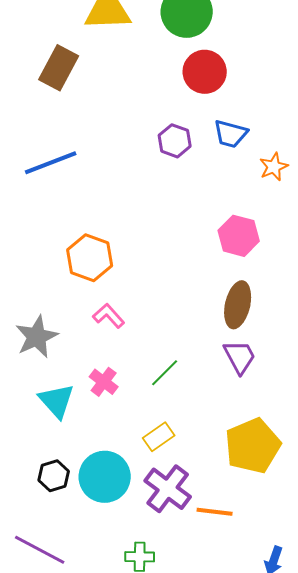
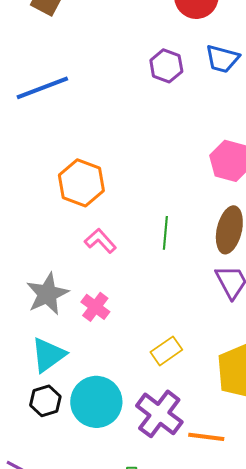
gray star: (37, 337) -> (47, 294), moved
green line: (165, 373) -> (165, 233), moved, turned -40
cyan triangle: (57, 401) -> (48, 355), moved, turned 36
yellow rectangle: (159, 437) -> (166, 351), moved

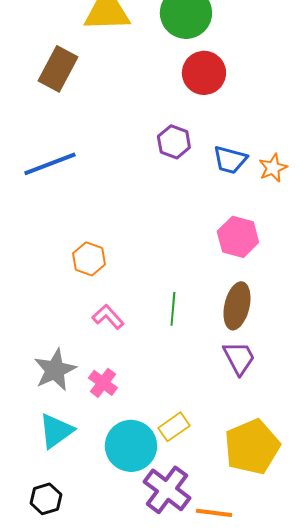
blue trapezoid: (222, 59) -> (230, 160), moved
orange hexagon: (81, 183) -> (89, 259), size x0.7
black hexagon: (45, 401) -> (46, 499), moved
cyan circle: (96, 402) -> (131, 446), moved

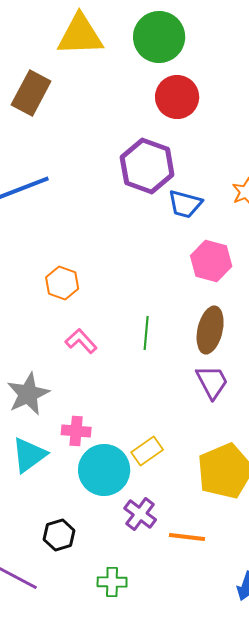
purple hexagon: (174, 142) -> (147, 166), size x1.6
blue trapezoid: (230, 160) -> (185, 204), moved
pink cross: (103, 383) -> (76, 431), moved, turned -32
purple cross: (167, 490) -> (140, 514), size x0.7
black hexagon: (46, 499) -> (59, 535), moved

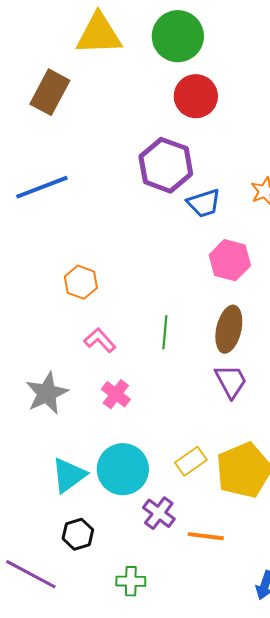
blue trapezoid: (185, 204) -> (204, 203), turned -33
pink cross: (76, 431) -> (116, 394), moved, turned 32
yellow rectangle: (147, 451) -> (191, 461), moved
cyan triangle: (29, 455) -> (69, 475), moved

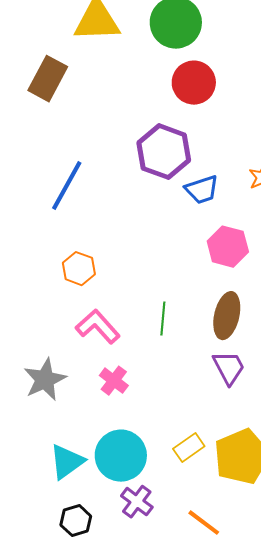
blue line: (42, 187) -> (67, 186), moved, turned -40
pink L-shape: (100, 340) -> (98, 327), size x1.4
purple cross: (159, 513) -> (137, 502), moved
orange line: (206, 536) -> (204, 523), turned 30

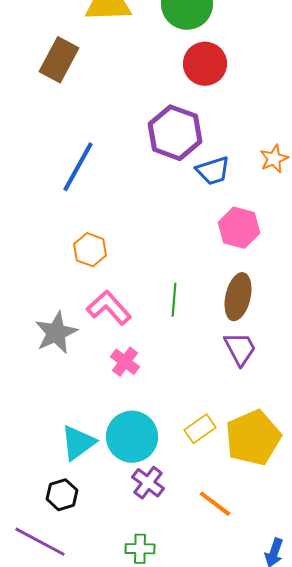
gray star: (45, 380) -> (56, 333), moved
black hexagon: (76, 521) -> (62, 495), moved

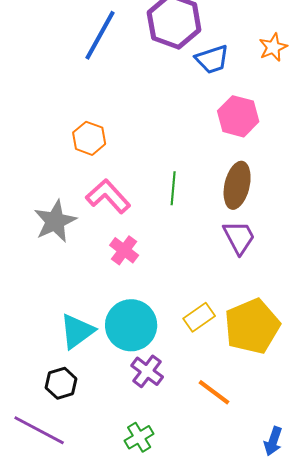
blue line: (78, 167) -> (100, 35), moved
green cross: (140, 549) -> (139, 437), turned -32

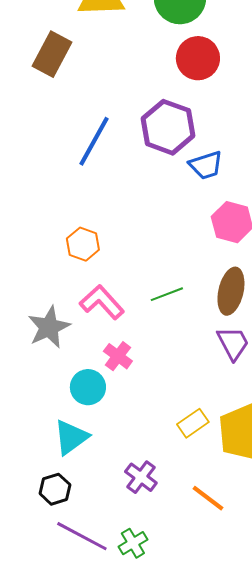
green line: (173, 188) -> (167, 294), turned 64
cyan circle: (131, 325) -> (88, 387), moved, size x0.7
purple line: (39, 430) -> (82, 536), moved

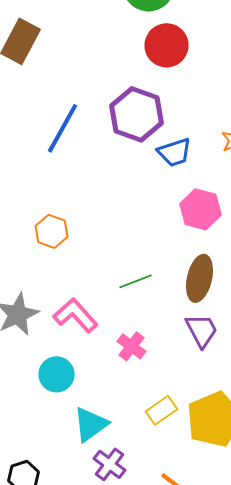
pink L-shape: (102, 302) -> (76, 315), moved
pink cross: (118, 356) -> (132, 346), moved
cyan triangle: (71, 437) -> (90, 424), moved

